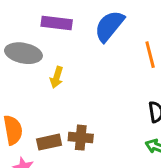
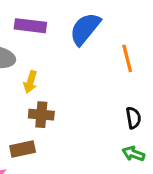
brown cross: (81, 138) -> (41, 115), moved

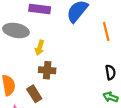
brown rectangle: (23, 149) -> (34, 94), turned 70

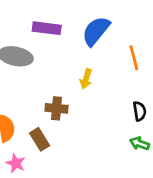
yellow arrow: (40, 48) -> (86, 79), moved

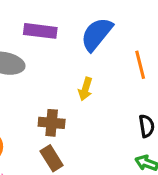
brown rectangle: (40, 139) -> (52, 158), moved

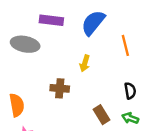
brown rectangle: (52, 158) -> (101, 115), moved

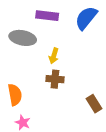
yellow arrow: (85, 63) -> (54, 56), moved

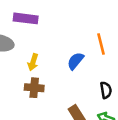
blue semicircle: (86, 18) -> (75, 61), moved, size x0.7

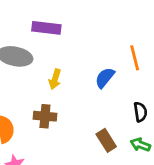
brown cross: (34, 88) -> (45, 116), moved

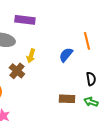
brown cross: (45, 116) -> (17, 71), moved, turned 35
brown rectangle: (106, 140) -> (67, 99), turned -56

